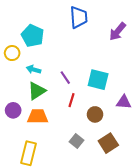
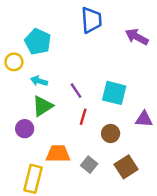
purple arrow: (118, 32) -> (137, 37), turned 78
purple circle: (13, 110) -> (25, 129), moved
orange trapezoid: (38, 116) -> (58, 154), moved

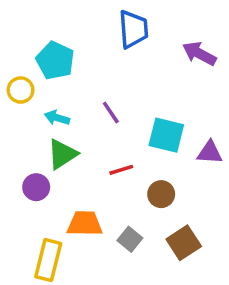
purple line: (76, 91) -> (111, 113), moved
red line: (83, 117) -> (121, 170), turned 56
purple triangle: (144, 119) -> (210, 152), moved

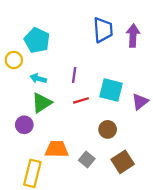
blue trapezoid: (133, 29) -> (103, 30), moved
purple arrow: (199, 54) -> (133, 36), turned 65
purple line: (111, 113) -> (74, 75), turned 42
purple triangle: (210, 152) -> (140, 102), turned -42
red line: (121, 170) -> (81, 100), moved

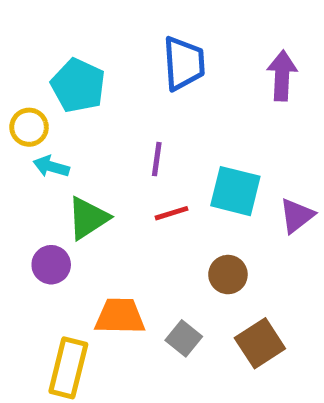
blue trapezoid: (103, 30) -> (184, 63), moved
cyan arrow: (38, 78) -> (51, 166), moved

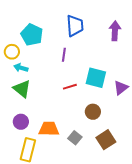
purple line: (157, 159) -> (64, 55), moved
green triangle: (88, 218) -> (22, 89), moved, turned -48
purple circle: (51, 265) -> (21, 122), moved

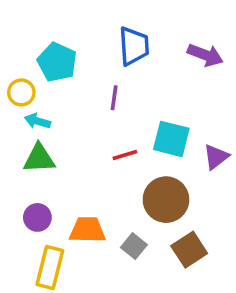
purple arrow: (115, 31) -> (205, 55), turned 108
green triangle: (22, 89) -> (39, 159), turned -42
brown circle: (93, 112) -> (166, 200), size x1.6

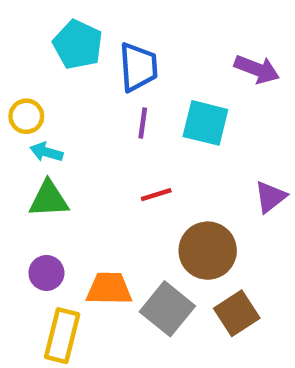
blue trapezoid: (134, 46) -> (138, 67), moved
cyan pentagon: (57, 62) -> (78, 45), moved
cyan square: (171, 139) -> (205, 123), moved
gray square: (134, 246) -> (167, 309), size x1.6

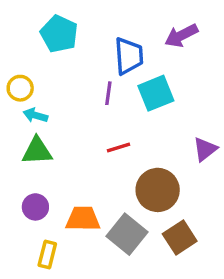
blue trapezoid: (138, 67) -> (129, 56), moved
purple arrow: (257, 69) -> (181, 36), moved, turned 132
cyan square: (205, 123) -> (156, 93), turned -36
yellow rectangle: (62, 336) -> (47, 254), size x0.7

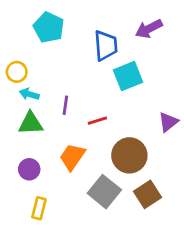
purple line: (108, 93) -> (65, 105), moved
orange trapezoid: (83, 219) -> (72, 157), moved, turned -56

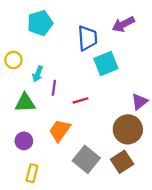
cyan pentagon: (49, 27) -> (40, 23), turned 30
cyan arrow: (29, 94) -> (38, 74), moved, turned -84
brown circle: (129, 155) -> (128, 129), moved

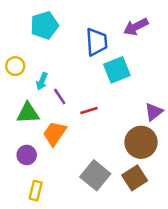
purple line: (54, 88) -> (60, 97), turned -42
orange trapezoid: (60, 131) -> (55, 133), moved

